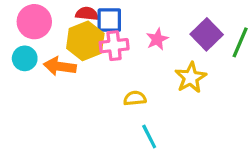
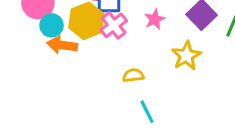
pink cross: (114, 46) -> (114, 25), turned -32
cyan circle: (25, 58) -> (52, 25), moved

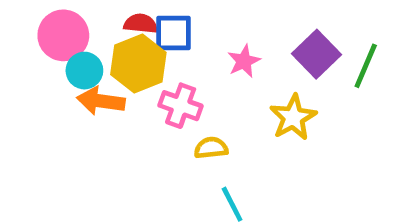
pink cross: (114, 25) -> (181, 106), moved, turned -32

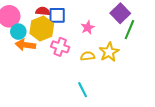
purple square: (316, 54) -> (120, 13), moved
green line: (366, 66) -> (129, 30), moved
yellow semicircle: (211, 148) -> (88, 56), moved

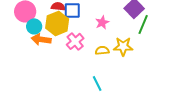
pink cross: (60, 47) -> (75, 41), turned 30
yellow star: (109, 52) -> (123, 46), turned 30

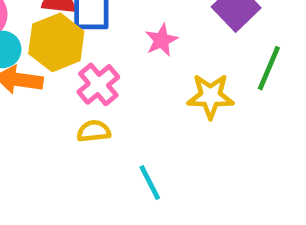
green line: (143, 24) -> (269, 68), moved
yellow semicircle: (102, 50) -> (94, 131), moved

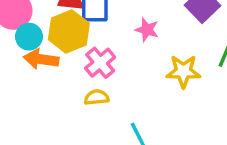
pink star: (161, 40) -> (147, 30), turned -30

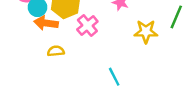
yellow semicircle: (97, 97) -> (56, 51), moved

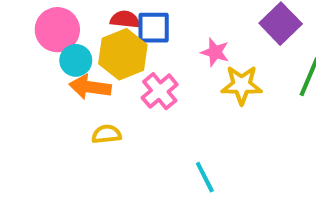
yellow star: (146, 32) -> (242, 85), moved

